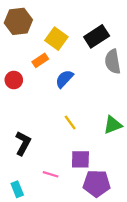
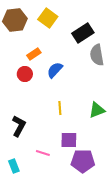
yellow square: (56, 39) -> (48, 18), moved
red circle: (14, 80) -> (25, 74), moved
yellow line: (70, 123) -> (60, 108), turned 32

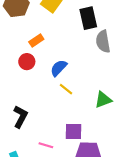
black rectangle: (83, 33) -> (88, 18), turned -70
blue semicircle: (55, 70) -> (59, 68), moved
yellow line: (60, 108) -> (66, 89), moved, turned -48

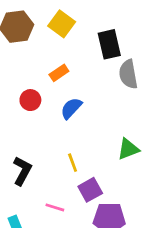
orange rectangle: (36, 40) -> (59, 73), moved
yellow line: (66, 89) -> (73, 163), moved, turned 32
purple square: (73, 132) -> (90, 190), turned -30

